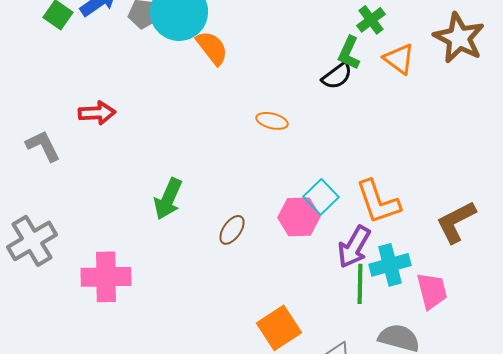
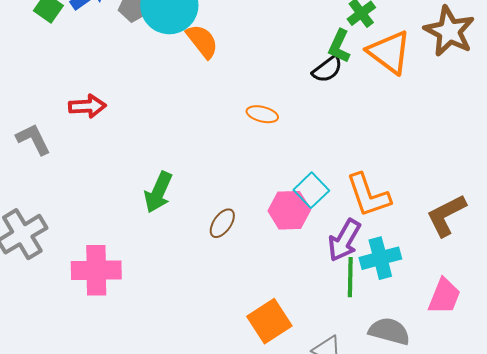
orange triangle: (399, 59) -> (389, 52), size x1.4
pink trapezoid: (432, 291) -> (444, 296), moved, turned 36

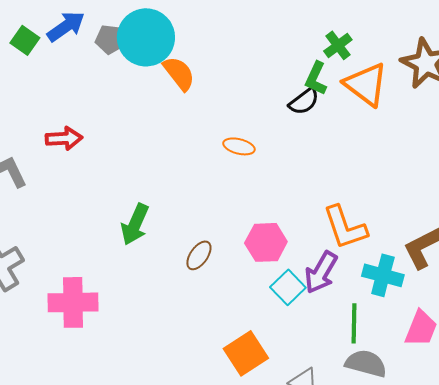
cyan square: (311, 190) -> (288, 287), moved
cyan cross: (380, 258) -> (383, 275), moved, turned 30
green line: (350, 277) -> (354, 323), moved

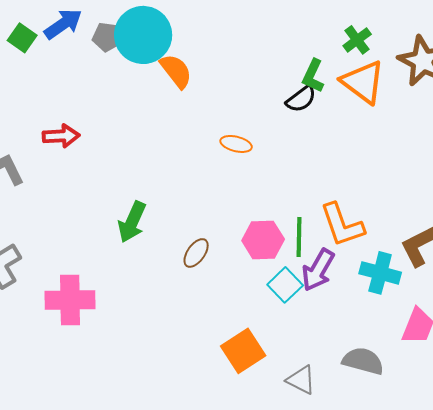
green cross: (338, 45) -> (357, 40), moved
green line: (354, 323) -> (299, 237), moved

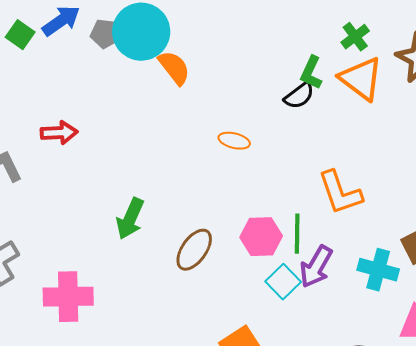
orange L-shape: (342, 225) -> (340, 193), moved
brown ellipse: (196, 253) -> (194, 250), size x1.4

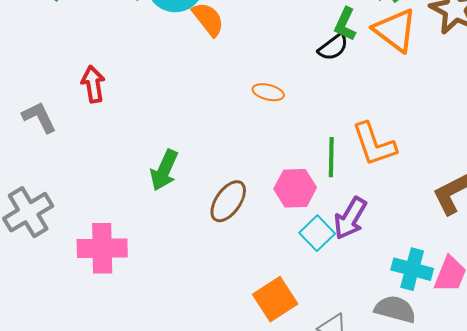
red arrow: (59, 133) -> (93, 84), turned -96
green line: (297, 234) -> (331, 157), moved
cyan cross: (378, 270) -> (412, 269), moved

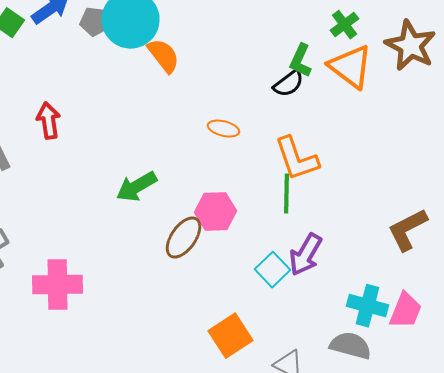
orange L-shape: (374, 144) -> (296, 159), moved
green arrow: (164, 170) -> (136, 187), moved, turned 36
pink hexagon: (295, 188) -> (216, 212), moved

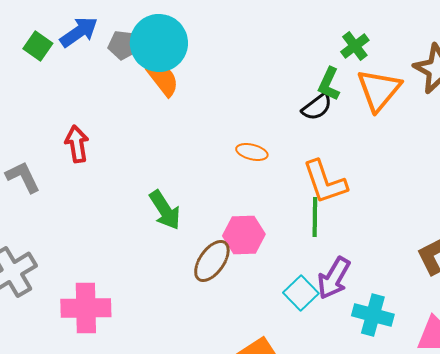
green cross: (344, 25) -> (355, 46), moved
orange semicircle: (164, 56) -> (163, 79), moved
orange triangle: (350, 67) -> (379, 90), turned 33
green arrow: (136, 187) -> (165, 210), turned -93
cyan cross: (368, 306) -> (373, 315), moved

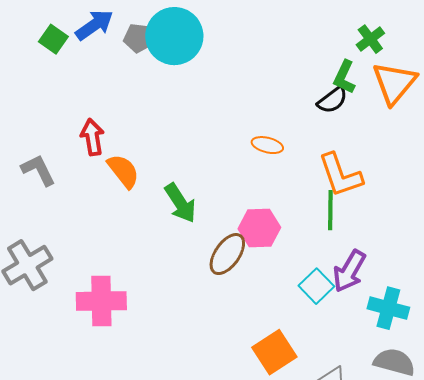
orange semicircle: (163, 79) -> (123, 171), moved

